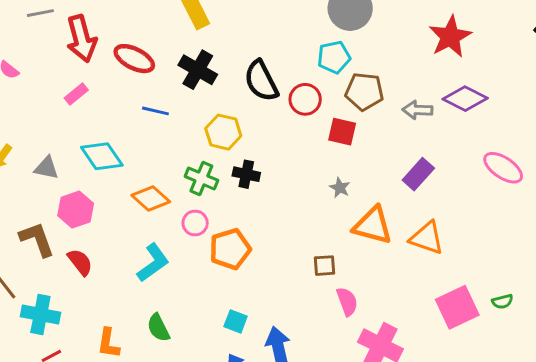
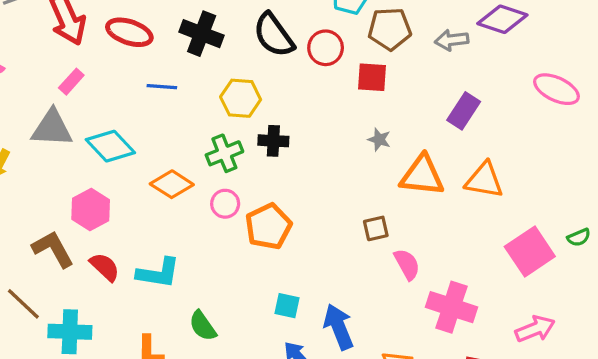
gray triangle: (46, 168) -> (52, 128), moved, size x1.5
green cross: (201, 178) -> (224, 153), turned -36
cyan L-shape: (153, 263) -> (158, 273), moved, turned 54

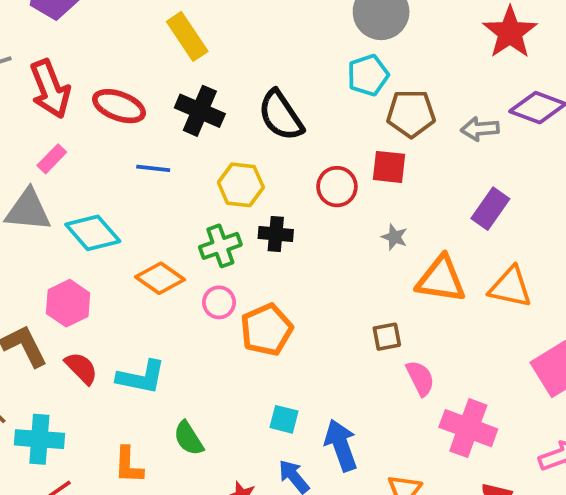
red circle: (326, 48) -> (337, 187), moved

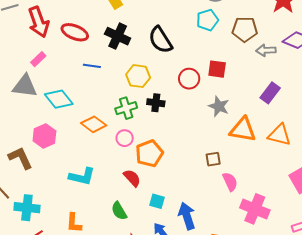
brown pentagon: (411, 114) -> (245, 29), moved
gray star: (394, 237) -> (219, 106), size x1.5
red semicircle: (81, 368) -> (132, 178), moved
green semicircle: (189, 438) -> (119, 211), moved

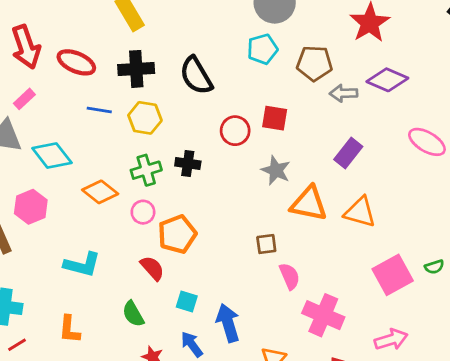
black cross: (118, 36) -> (136, 69), turned -30
yellow hexagon: (138, 76) -> (145, 118), moved

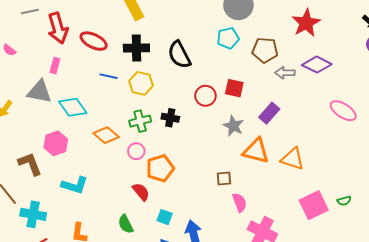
pink rectangle: (24, 99) -> (55, 66), turned -35
purple rectangle: (348, 153) -> (269, 113), moved
cyan L-shape: (82, 265) -> (75, 185), moved

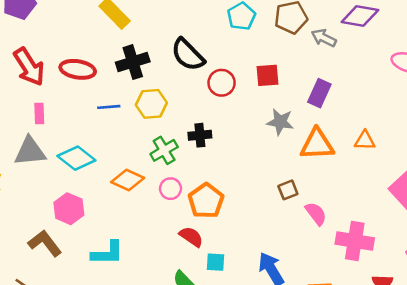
gray arrow: (285, 73) -> (324, 38), turned 42
red circle: (205, 96) -> (222, 83), moved
orange triangle: (293, 159) -> (365, 141), size x0.7
cyan square: (165, 217) -> (215, 262), moved

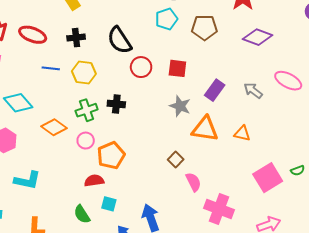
gray arrow: (324, 38) -> (253, 91), moved
black cross: (133, 62) -> (76, 38), size x0.7
brown square: (288, 190) -> (176, 160), turned -35
red semicircle: (191, 237) -> (94, 181), turned -54

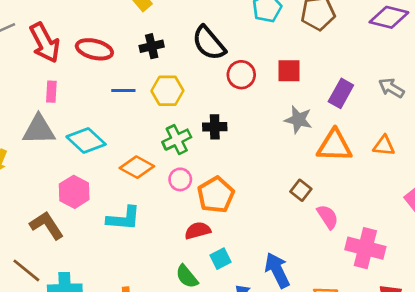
cyan L-shape: (27, 180) -> (124, 219), moved
cyan square: (109, 204) -> (221, 259), turned -35

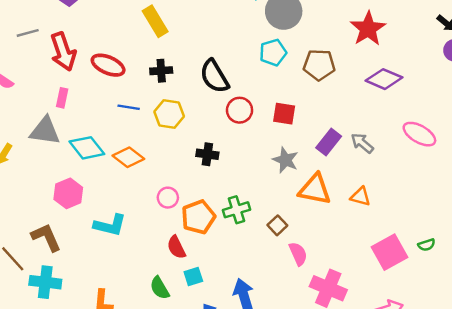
gray arrow: (391, 88) -> (362, 143), moved
green cross: (177, 140) -> (237, 210), moved
orange diamond: (137, 167) -> (128, 157), moved
brown L-shape: (47, 225) -> (46, 237), moved
red semicircle: (198, 231) -> (176, 247), turned -110

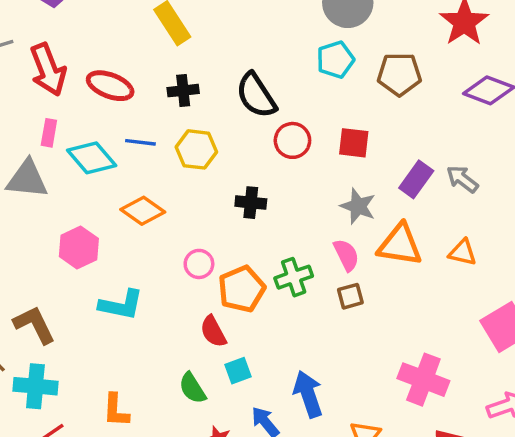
cyan diamond: (87, 148) -> (92, 158), moved
pink hexagon: (68, 193) -> (79, 247), moved
brown square: (277, 225) -> (350, 296), turned 30
pink semicircle: (298, 254) -> (346, 255), moved

